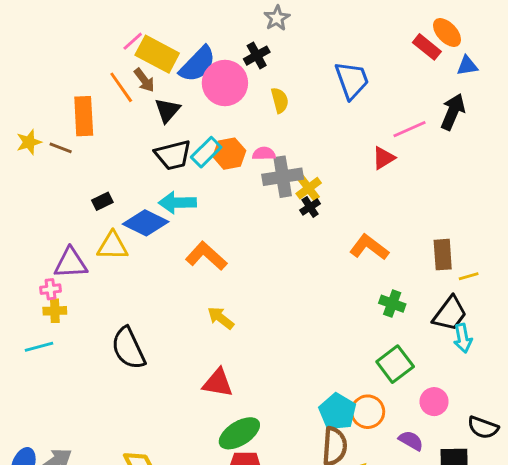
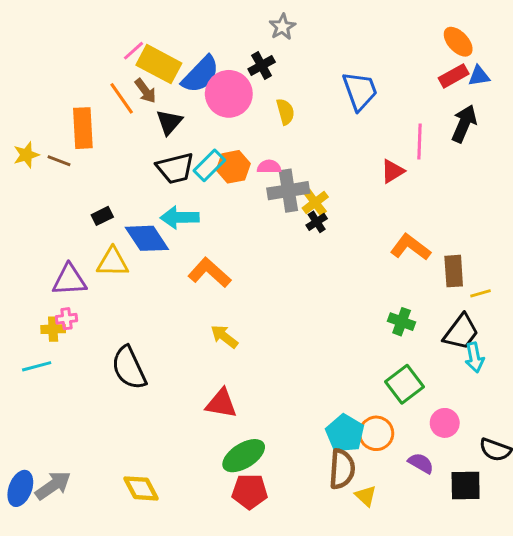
red rectangle: (427, 47) -> (454, 76), moved, turned -68
pink line: (410, 129) -> (419, 141), turned -64
blue diamond: (146, 223) -> (147, 238), turned 30
orange L-shape: (369, 247) -> (410, 247), moved
pink cross: (51, 289) -> (66, 319), moved

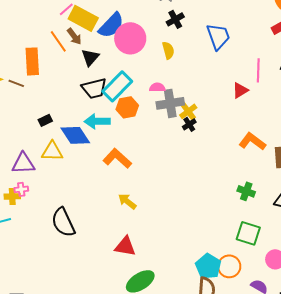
black cross: (262, 66) -> (175, 19), moved
cyan rectangle: (209, 165) -> (117, 86), size x1.4
orange hexagon: (233, 167) -> (127, 107), moved
green square: (405, 384) -> (248, 233), turned -35

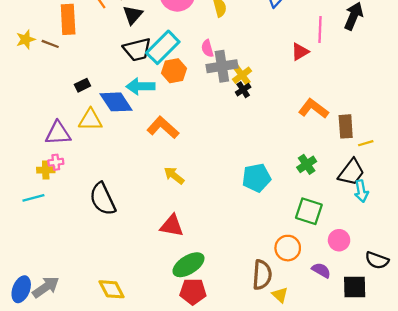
pink semicircle: (157, 87) -> (207, 48), turned -105
green cross: (246, 191) -> (307, 164), turned 36
cyan pentagon: (208, 266) -> (256, 178), moved, turned 30

